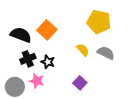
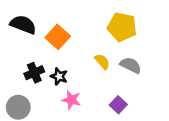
black semicircle: (21, 35) -> (23, 24), moved
pink star: (37, 81) -> (71, 100), moved
purple square: (80, 83) -> (118, 105), moved

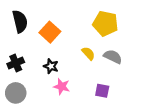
black semicircle: (23, 24) -> (20, 21), turned 55
black cross: (34, 73) -> (16, 63), moved
purple square: (118, 105) -> (102, 91), turned -32

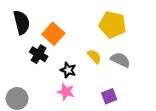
black cross: (16, 63) -> (39, 54), moved, turned -35
black star: (51, 66) -> (68, 70), moved
purple square: (102, 91) -> (109, 96), turned -32

